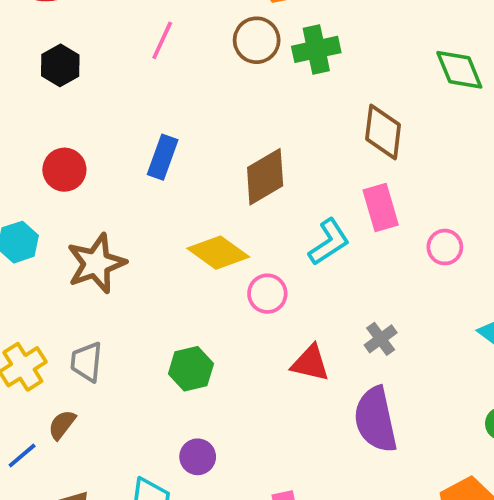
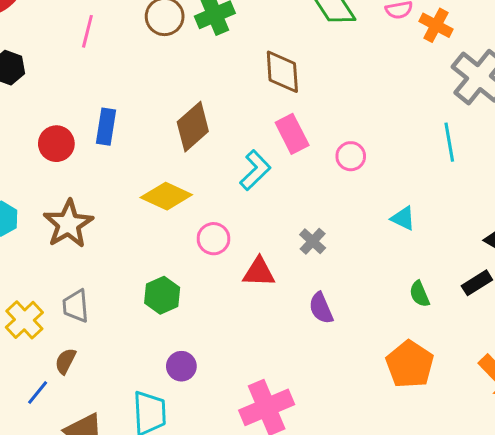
red circle: (64, 170) -> (56, 144), moved
pink circle: (267, 294) -> (213, 239), moved
purple semicircle: (376, 420) -> (321, 308), size x0.6

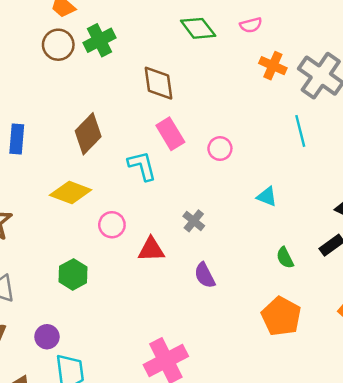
orange cross: (436, 25) -> (273, 66), moved
cyan L-shape: (255, 170) -> (142, 166), turned -56
purple circle: (181, 366) -> (47, 337), moved

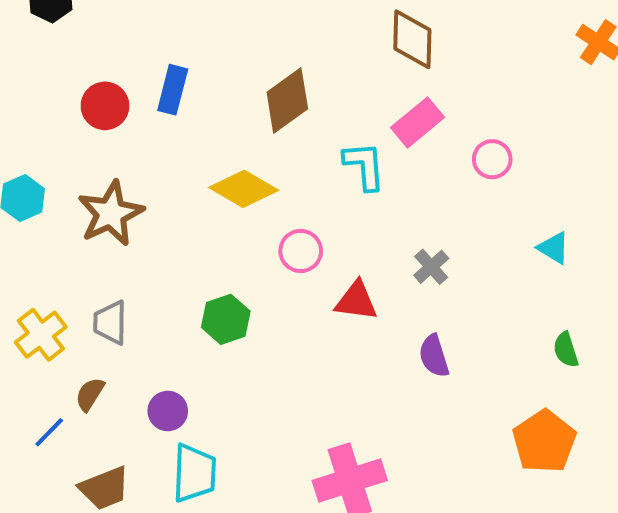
pink rectangle: (170, 134) -> (418, 122), turned 72

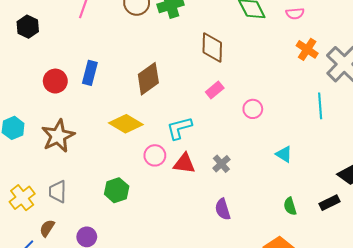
pink rectangle: (418, 122) -> (215, 90), size x0.7
cyan L-shape: (364, 166) -> (179, 128), moved, turned -100
red triangle: (356, 301) -> (184, 163), moved

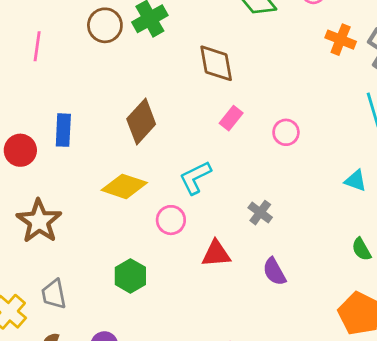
cyan triangle: (284, 154) -> (356, 181), moved
red triangle: (184, 163) -> (216, 254), moved

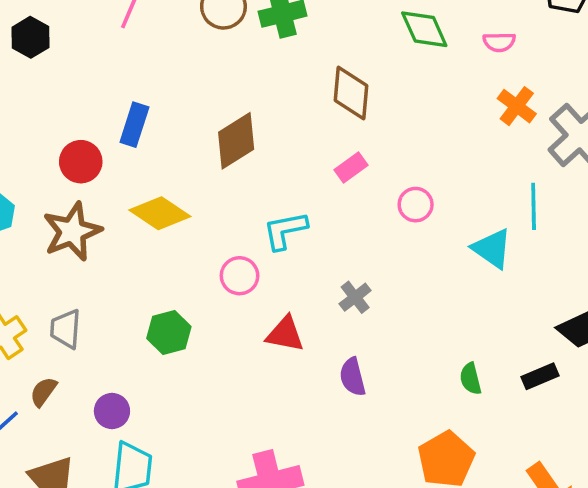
red circle: (20, 150) -> (81, 162), moved
cyan triangle: (356, 181) -> (492, 249), moved, size x1.4
yellow diamond: (124, 186) -> (160, 213), moved

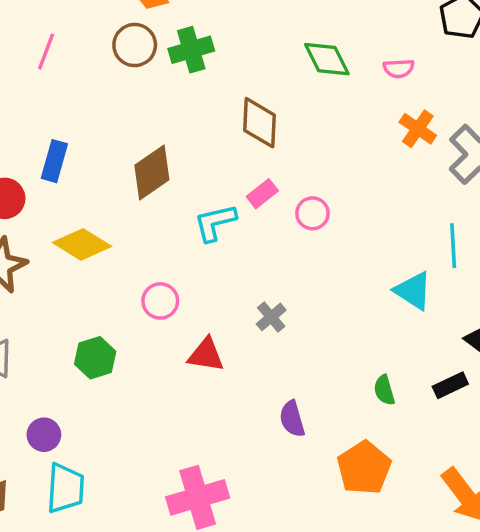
pink circle: (416, 205) -> (312, 213), moved
cyan line: (534, 206) -> (453, 246), moved
cyan L-shape: (285, 230) -> (215, 223), moved
cyan triangle: (492, 249) -> (413, 291), moved
purple semicircle: (353, 377) -> (292, 419), moved

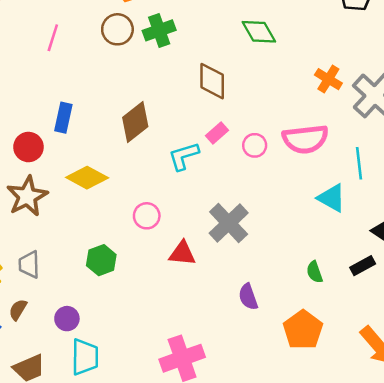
pink semicircle: (399, 68) -> (305, 139), moved, size x2.0
gray cross: (271, 317) -> (229, 223), size x1.8

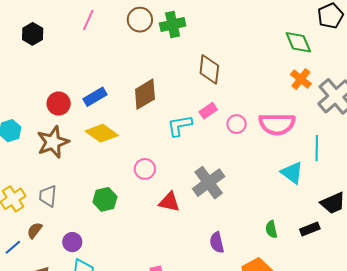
green diamond: (259, 32) -> (298, 42), moved
blue rectangle: (63, 118) -> (95, 97), moved, turned 40

